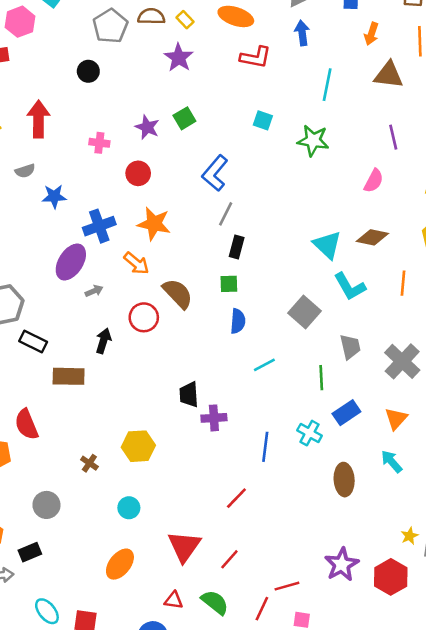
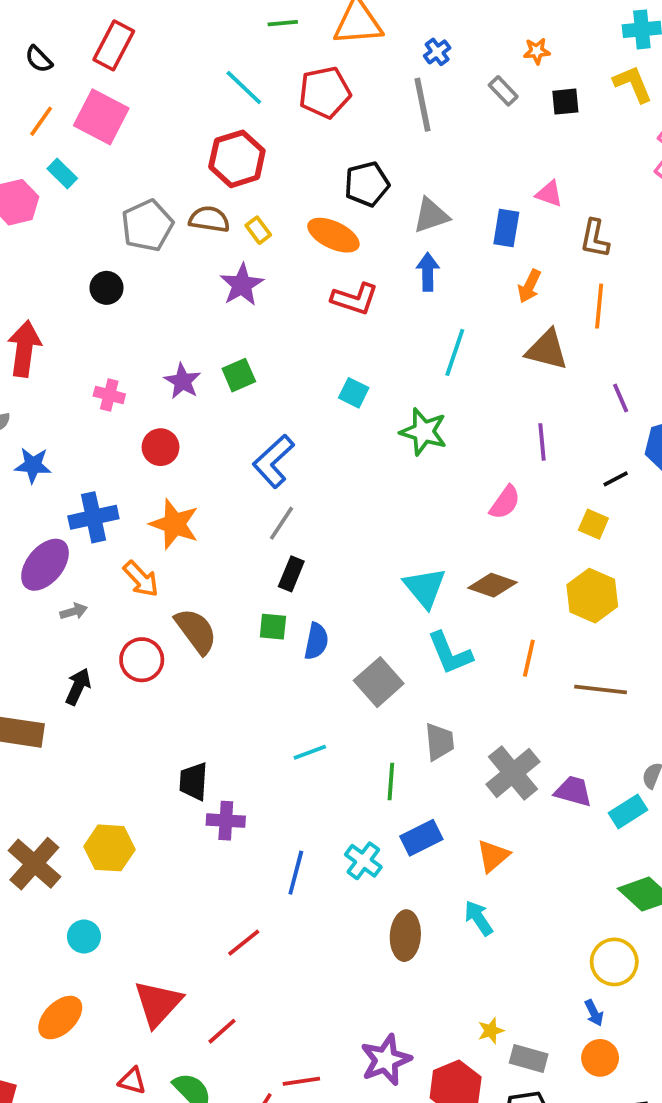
blue semicircle: (238, 321) -> (316, 641), moved
brown cross: (89, 463) -> (34, 864), size x2.0

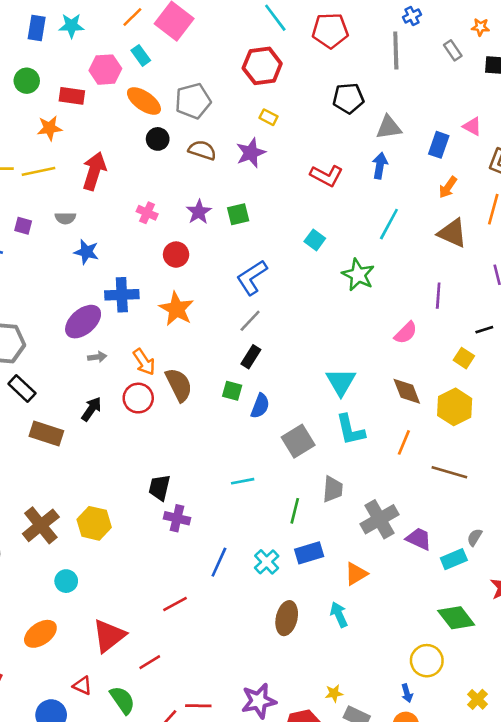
brown semicircle: (209, 219) -> (202, 150), moved
yellow rectangle: (258, 230) -> (268, 117), turned -36
orange ellipse: (333, 235) -> (144, 101), moved
orange arrow: (141, 579) -> (144, 362), moved
brown diamond: (493, 585) -> (407, 391), moved, turned 40

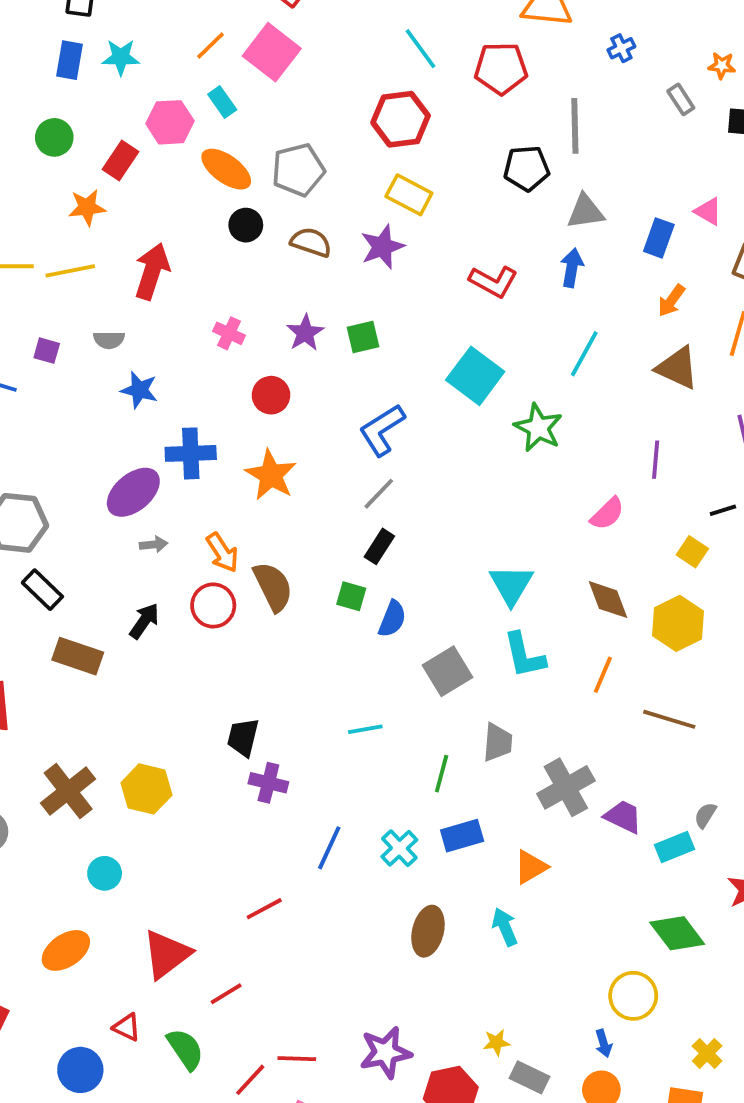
gray line: (396, 50) -> (575, 126), moved
red rectangle: (72, 96) -> (120, 161), turned -65
yellow rectangle: (268, 117) -> (409, 195), size x1.6
cyan square: (315, 240) -> (475, 376), size x1.8

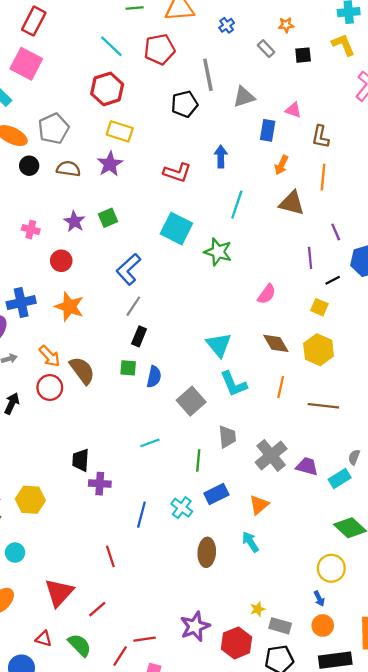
gray triangle: (585, 212) -> (244, 97), moved
purple line: (656, 460) -> (310, 258), moved
red line: (264, 909) -> (110, 556), turned -70

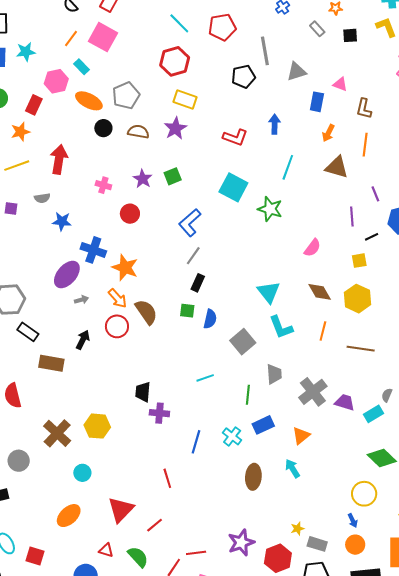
blue cross: (21, 303) -> (93, 250), turned 30
orange star: (69, 307) -> (125, 268), moved
yellow square: (319, 307) -> (359, 261), turned -35

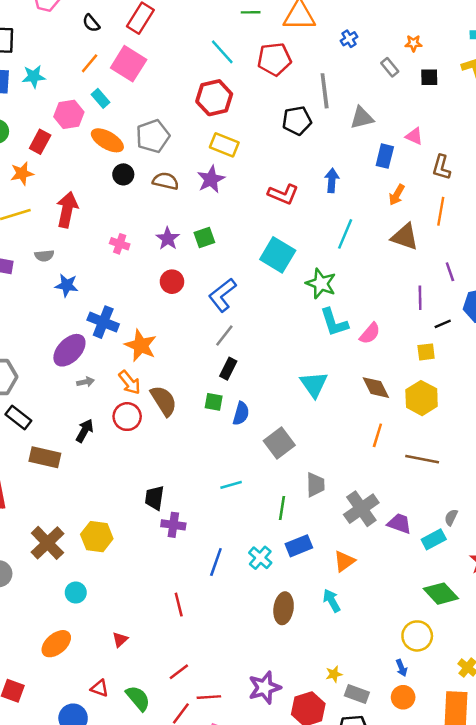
red circle: (130, 214) -> (172, 282), moved
cyan L-shape: (281, 327) -> (334, 322), moved
red triangle: (121, 509) -> (120, 640), size x0.5
red line: (155, 525) -> (179, 672), moved

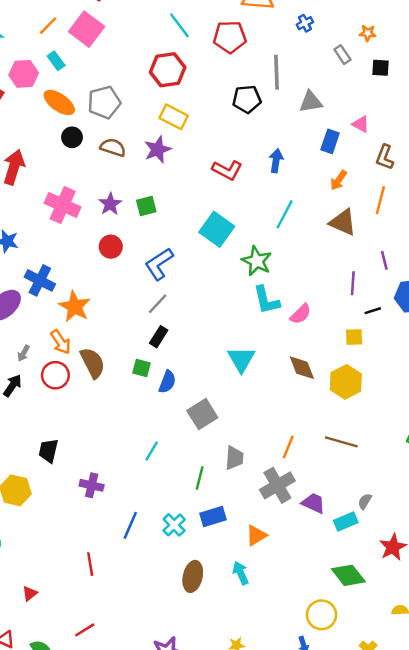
pink cross: (120, 244) -> (63, 205), size x1.8
gray arrow: (86, 382) -> (24, 353), moved, turned 126
orange line: (377, 435) -> (288, 447), moved
cyan line: (231, 485) -> (152, 451), turned -48
black trapezoid: (154, 498) -> (48, 451), moved

